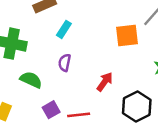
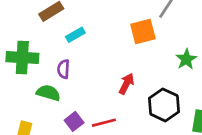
cyan rectangle: (64, 29) -> (75, 35), turned 36
purple semicircle: (65, 63) -> (63, 69), moved

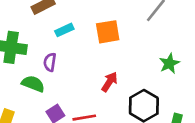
orange square: (143, 31) -> (108, 32), moved

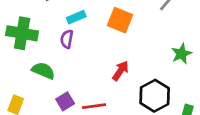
orange square: (108, 32) -> (120, 20), turned 30
purple semicircle: (50, 62) -> (67, 39), moved

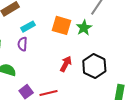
green star: (181, 54) -> (84, 28), moved
black hexagon: (155, 96) -> (94, 66), moved

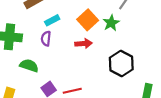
orange square: (62, 25) -> (88, 20), turned 30
red arrow: (66, 64) -> (83, 44), moved, turned 56

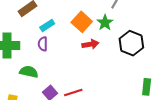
red arrow: (83, 44) -> (90, 44), moved
black hexagon: (121, 64) -> (131, 43), moved

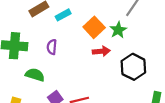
cyan rectangle: (47, 26) -> (63, 15), moved
black hexagon: (131, 43) -> (133, 67), moved

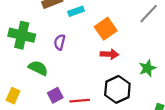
green star: (118, 30) -> (147, 68), moved
black hexagon: (133, 67) -> (117, 89), moved

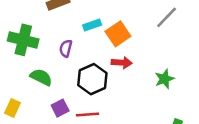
cyan rectangle: (76, 11) -> (92, 25), moved
black hexagon: (117, 89) -> (92, 79), moved

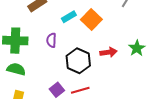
red arrow: (122, 63) -> (108, 52), moved
green semicircle: (41, 77) -> (16, 69), moved

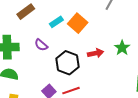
purple semicircle: (51, 40) -> (41, 45), turned -48

